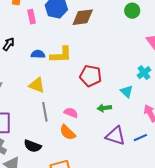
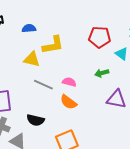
yellow L-shape: (61, 55) -> (53, 45), moved
red pentagon: (91, 76) -> (100, 37), moved
gray line: (45, 112) -> (43, 85), turned -48

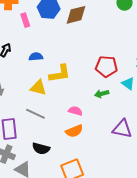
green arrow: (102, 73) -> (102, 94), moved
gray line: (43, 85) -> (35, 114), moved
orange semicircle: (68, 102) -> (74, 131), turned -60

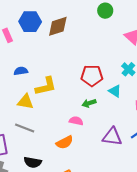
pink semicircle: (75, 111) -> (76, 121), moved

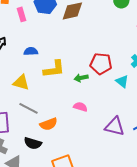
yellow triangle: (25, 102) -> (21, 82), moved
green arrow: (89, 103) -> (81, 78), moved
orange semicircle: (65, 142) -> (49, 124), moved

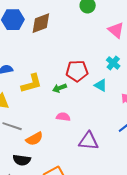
purple triangle: (115, 126) -> (88, 141), moved

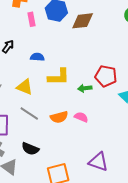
orange semicircle: (34, 139) -> (59, 117), moved
purple triangle: (88, 141) -> (98, 162), moved

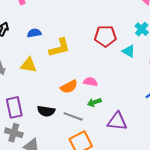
green arrow: (85, 88) -> (94, 102), moved
gray line: (29, 114) -> (73, 116), moved
black semicircle: (30, 149) -> (46, 111), moved

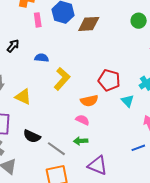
yellow L-shape: (59, 48) -> (62, 79), turned -50
yellow triangle: (29, 65) -> (23, 97), moved
orange semicircle: (69, 87) -> (89, 101), moved

